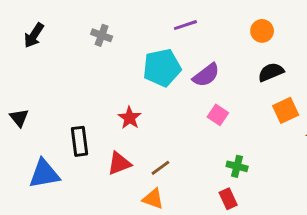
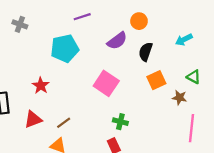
black semicircle: (271, 72) -> (146, 52), turned -48
purple semicircle: (206, 75) -> (117, 41), moved
pink square: (218, 115) -> (106, 83), size x1.6

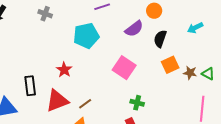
green triangle: (194, 77) -> (208, 74), moved
brown star: (179, 98) -> (190, 73), moved
red triangle: (33, 119) -> (57, 101), size x1.4

